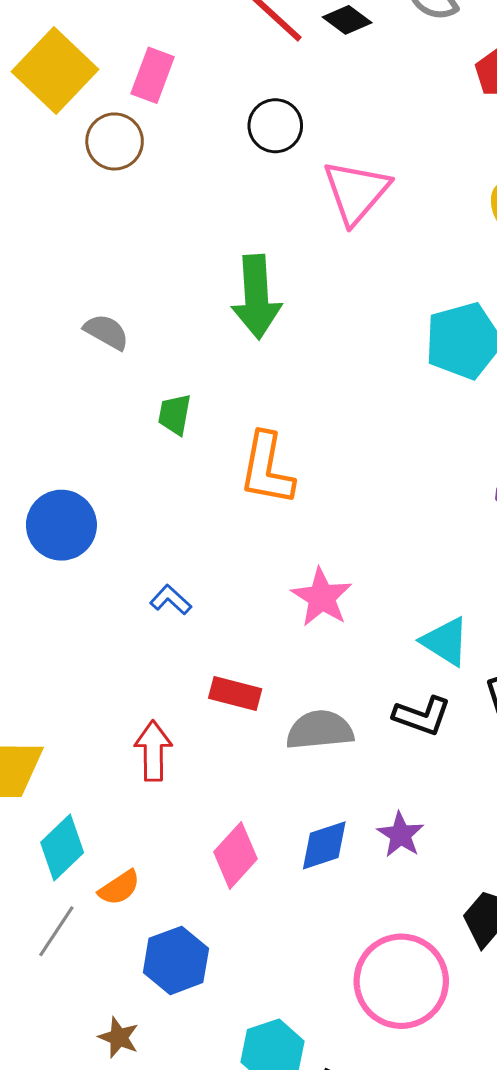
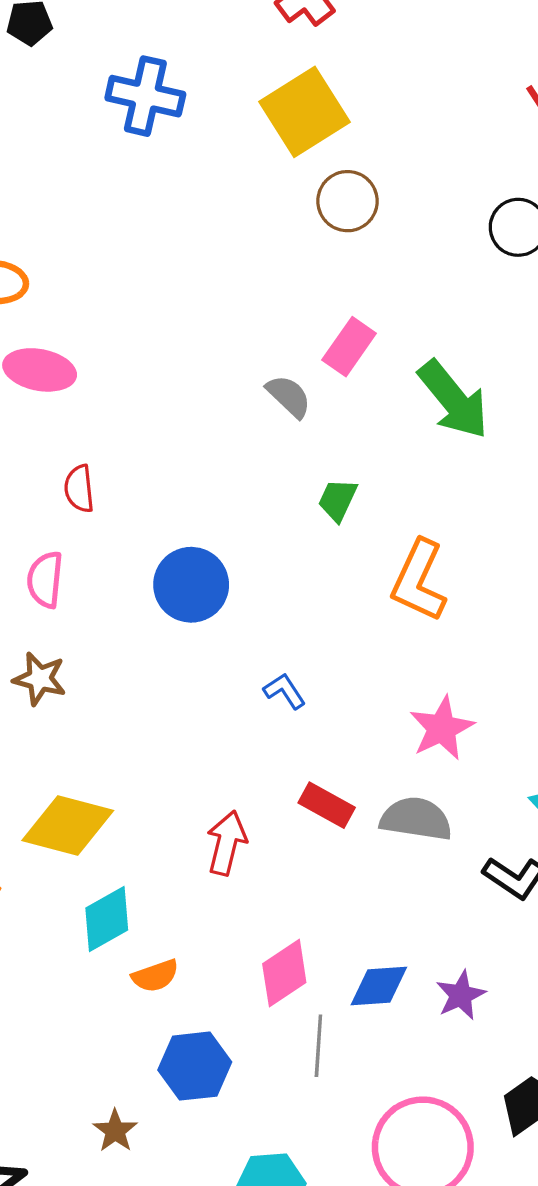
pink rectangle: (153, 75) -> (349, 347), moved
green arrow: (256, 297) -> (453, 400), turned -50
gray semicircle: (320, 730) -> (416, 819), moved
gray line: (56, 931) -> (318, 1046), moved, turned -44

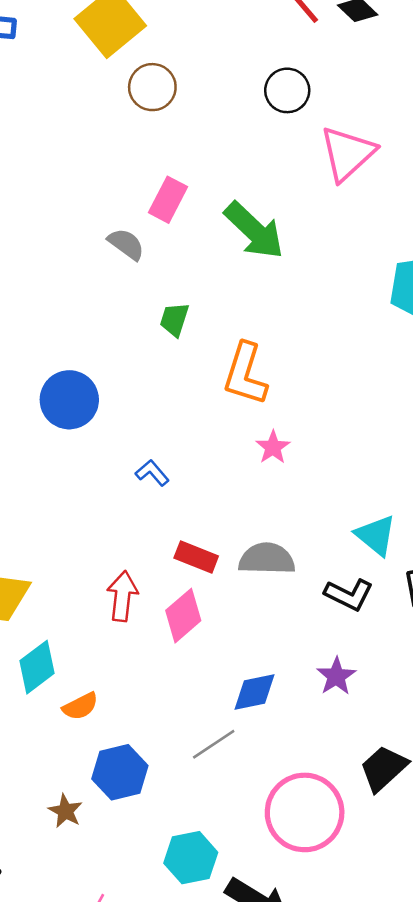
pink star: (442, 728) -> (273, 447), moved, size x0.7
pink diamond: (284, 973) -> (183, 616), moved
purple star: (461, 995) -> (336, 676), moved
gray line: (318, 1046) -> (214, 744), turned 60
brown star: (115, 1131) -> (65, 811), moved

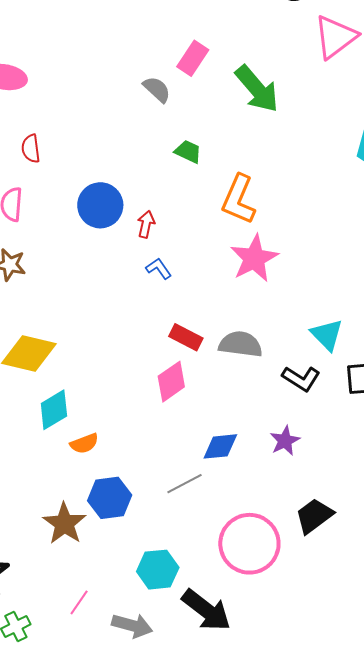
green trapezoid: (174, 320) -> (188, 152), turned 92
pink star: (273, 447) -> (254, 258), size x1.8
red arrow: (122, 596) -> (146, 224), moved, size x0.7
brown star: (65, 811) -> (64, 523), size x1.6

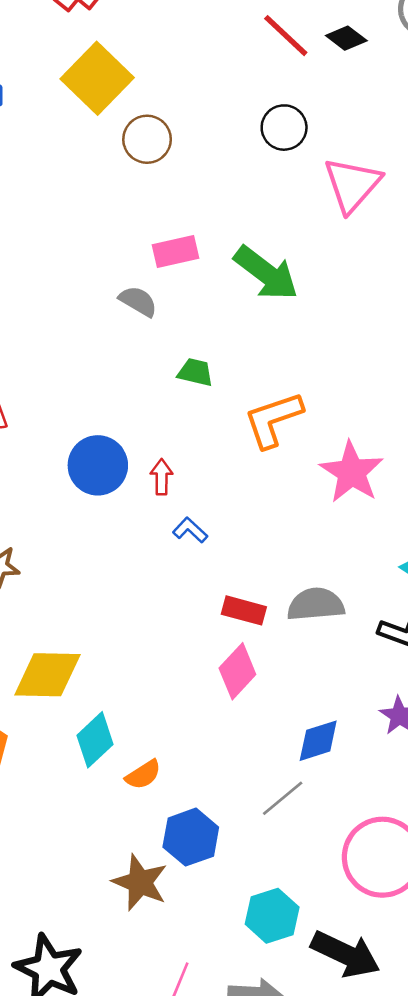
pink rectangle: (193, 58) -> (175, 252), turned 56
orange L-shape: (239, 199) -> (273, 420), turned 60
pink star: (254, 258) -> (352, 472), moved

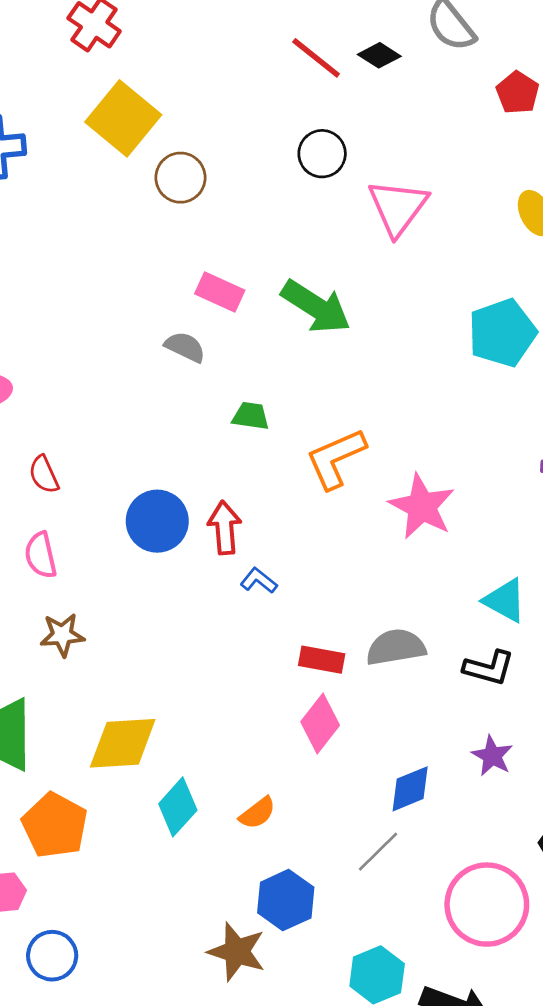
pink rectangle: (175, 252) -> (220, 292), turned 42
red arrow: (162, 477) -> (225, 528), size x1.4
orange semicircle: (143, 775) -> (257, 813), moved

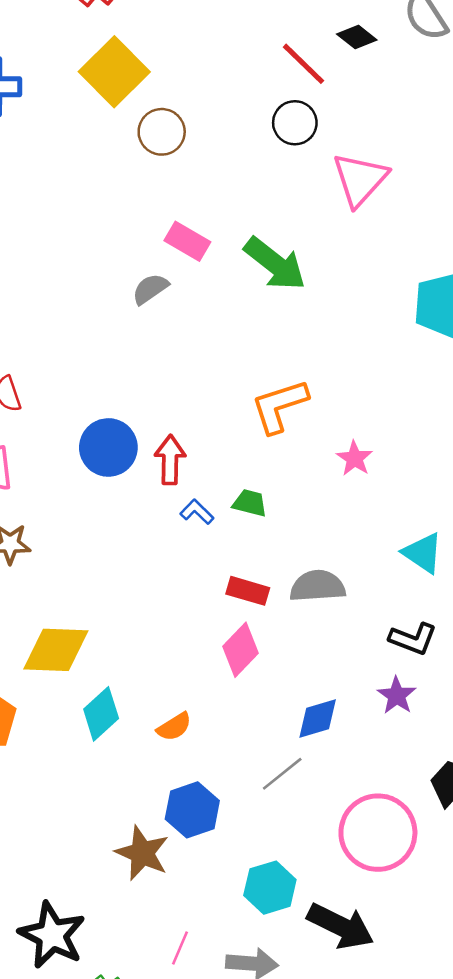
red line: (316, 58) -> (303, 64), moved
gray semicircle: (185, 347) -> (150, 289), turned -66
green trapezoid: (251, 416) -> (250, 503), moved
pink star: (422, 506) -> (355, 458), size x0.6
black L-shape: (489, 668) -> (413, 639), moved

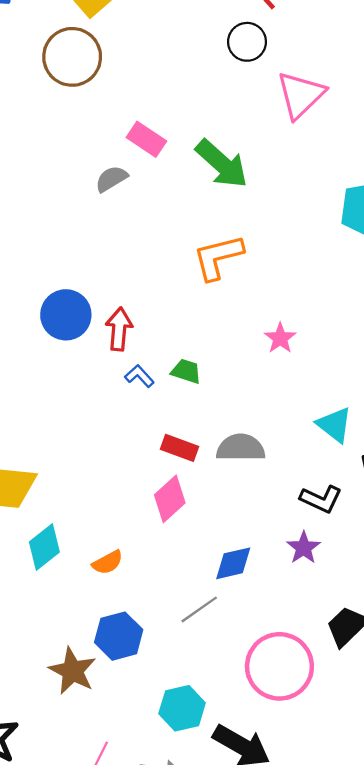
brown circle: (162, 132) -> (72, 57), moved, size x1.4
orange L-shape: (279, 406) -> (218, 257), moved

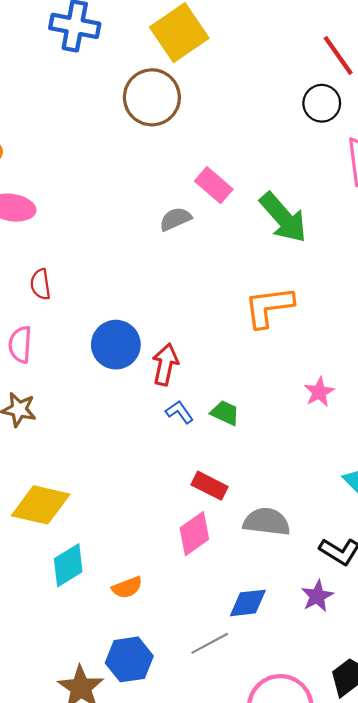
gray semicircle: (241, 448) -> (267, 522), moved

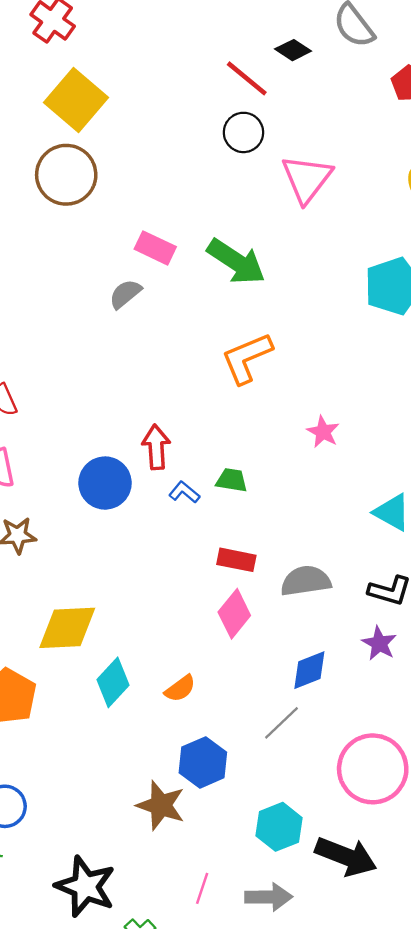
blue circle: (116, 345) -> (105, 483), moved

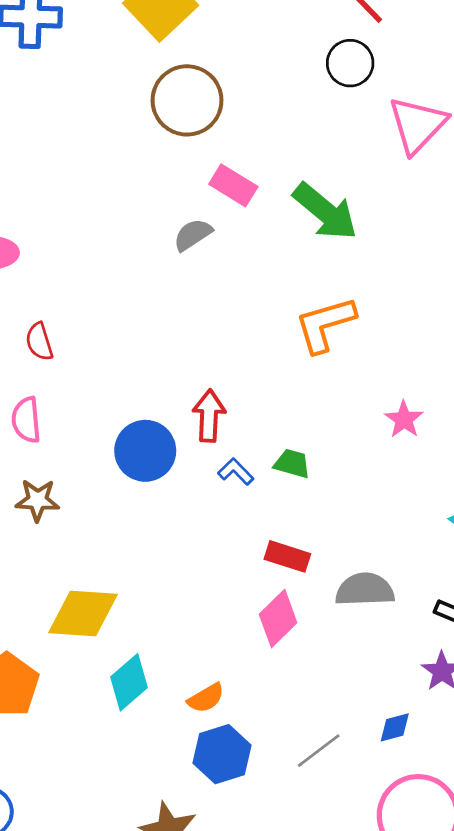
brown circle: (66, 175) -> (187, 100), moved
blue diamond: (309, 670) -> (395, 727), moved, size x0.7
blue hexagon: (203, 762) -> (222, 754), moved

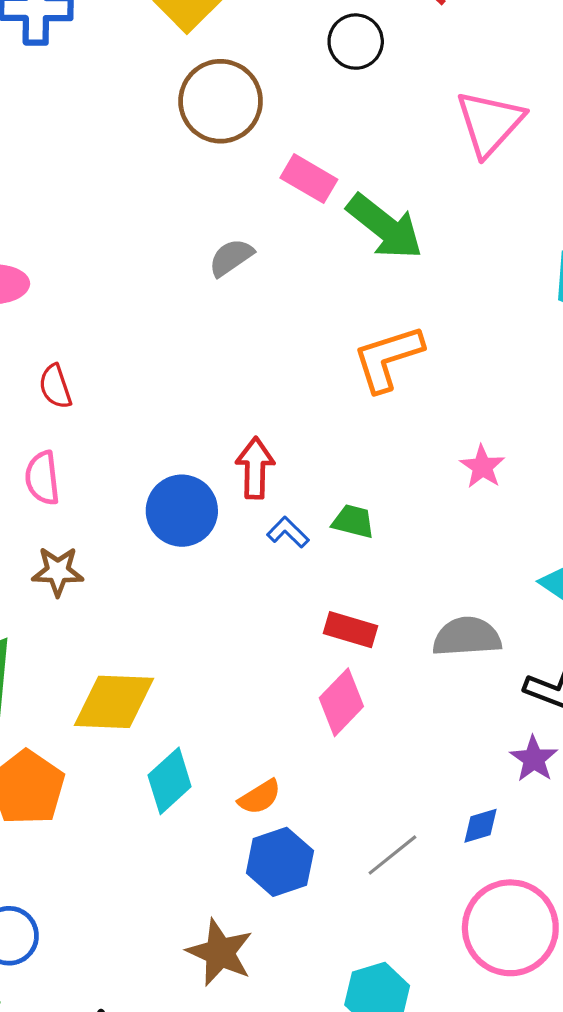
black circle: (350, 63) -> (356, 42), moved
pink rectangle: (233, 185) -> (309, 179), moved
gray semicircle: (365, 590) -> (467, 637), moved

